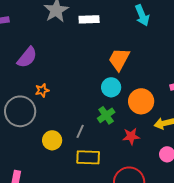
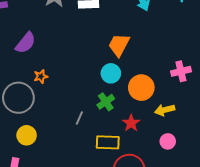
red star: (131, 136) -> (131, 123), turned -30
yellow circle: (52, 140) -> (27, 135), moved
yellow rectangle: (88, 157) -> (108, 142), moved

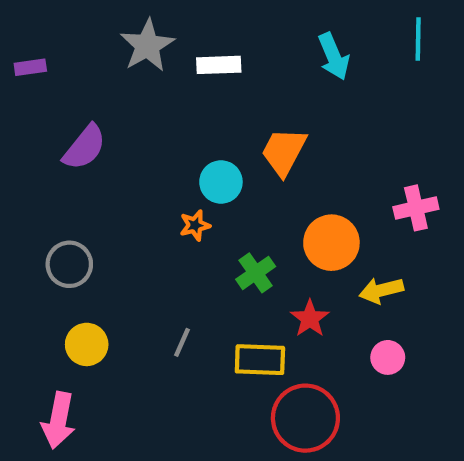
cyan circle: (111, 73) -> (221, 182), moved
orange star: (41, 76) -> (195, 225), moved
gray circle: (18, 98) -> (69, 264), size x0.7
gray line: (79, 118) -> (182, 342), moved

